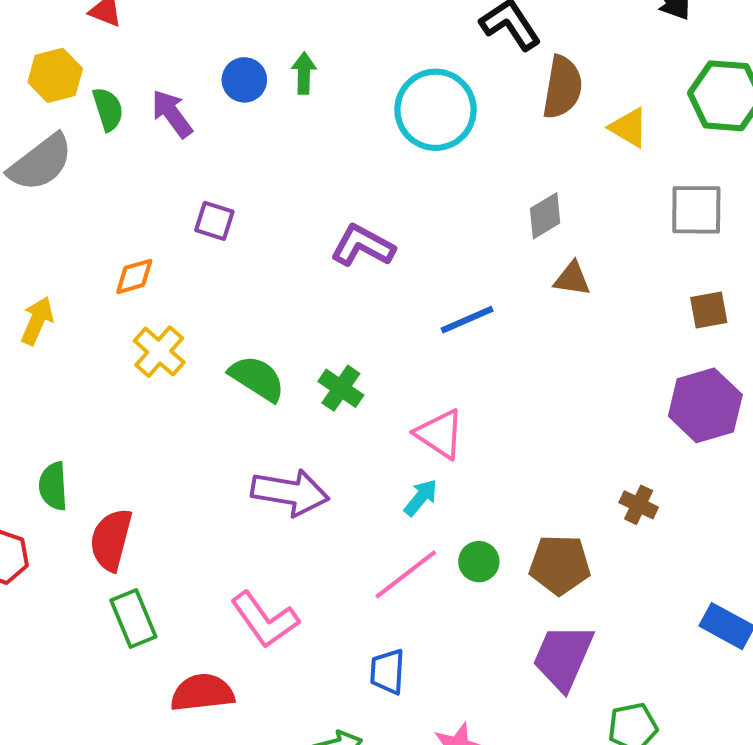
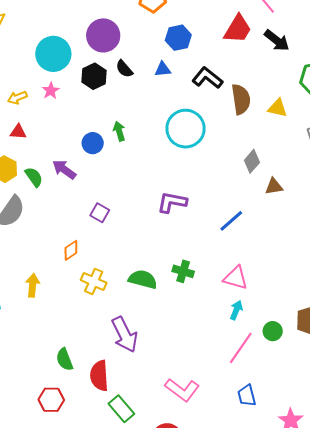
purple square: (214, 221) -> (100, 213), turned 30
purple arrow: (290, 492) -> (125, 335), moved, turned 72

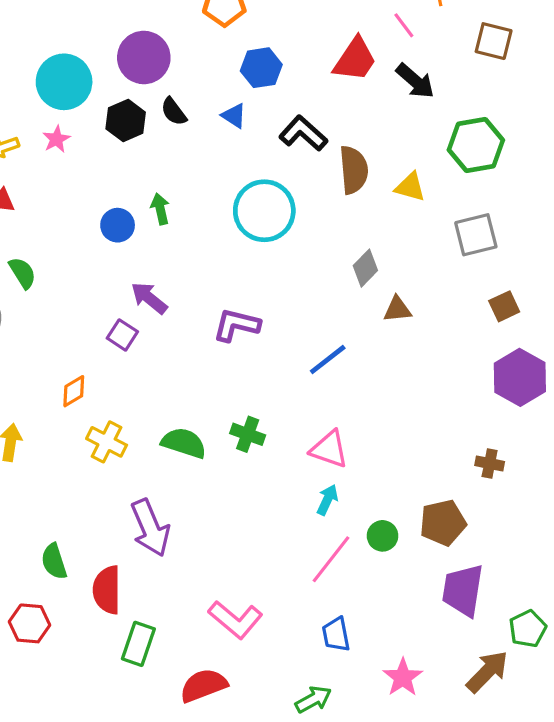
blue triangle: (163, 69) -> (234, 116), turned 36
purple arrow: (64, 170) -> (149, 298), moved
green rectangle: (121, 409) -> (138, 644), turned 56

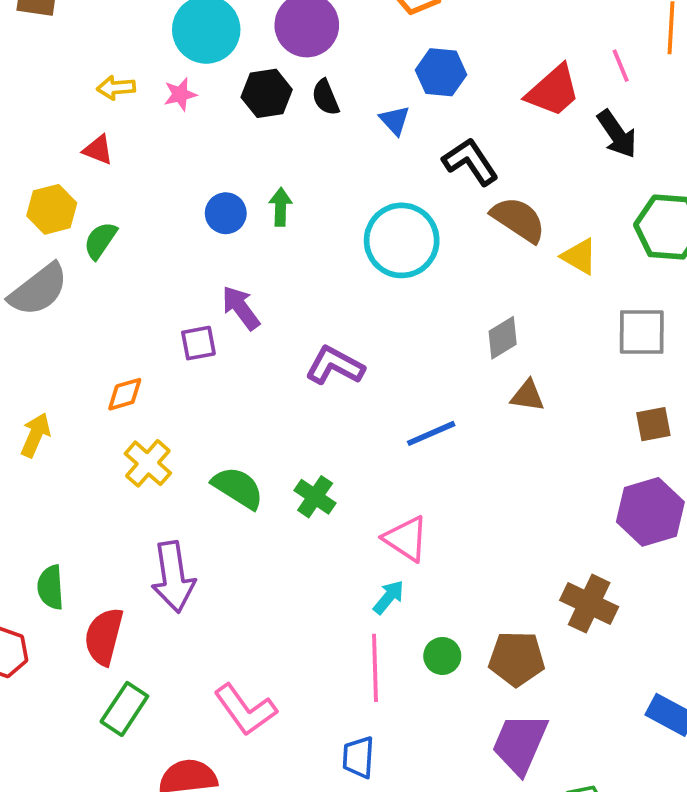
brown semicircle: (354, 170) -> (518, 219), turned -66
green semicircle: (22, 273) -> (100, 240), turned -128
purple square: (122, 335) -> (198, 343), turned 32
brown cross: (490, 463) -> (589, 604), size x1.6
pink line: (331, 559) -> (375, 668), turned -54

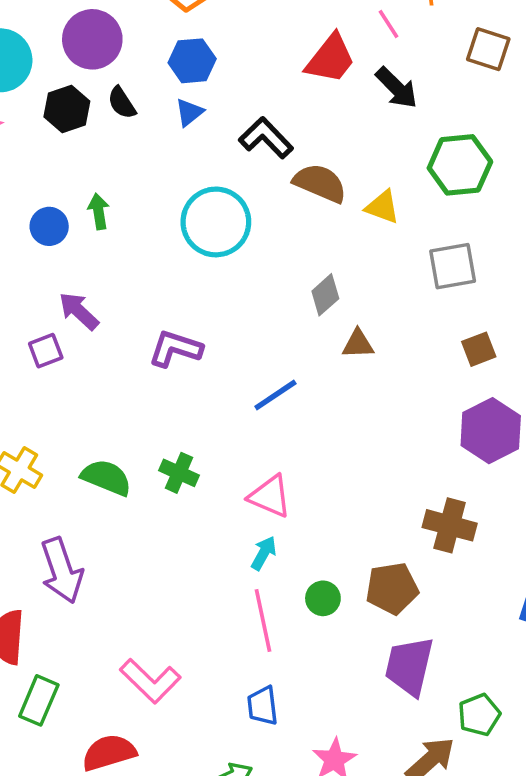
blue hexagon: (441, 72) -> (192, 61), moved
blue triangle: (395, 120) -> (189, 112), turned 44

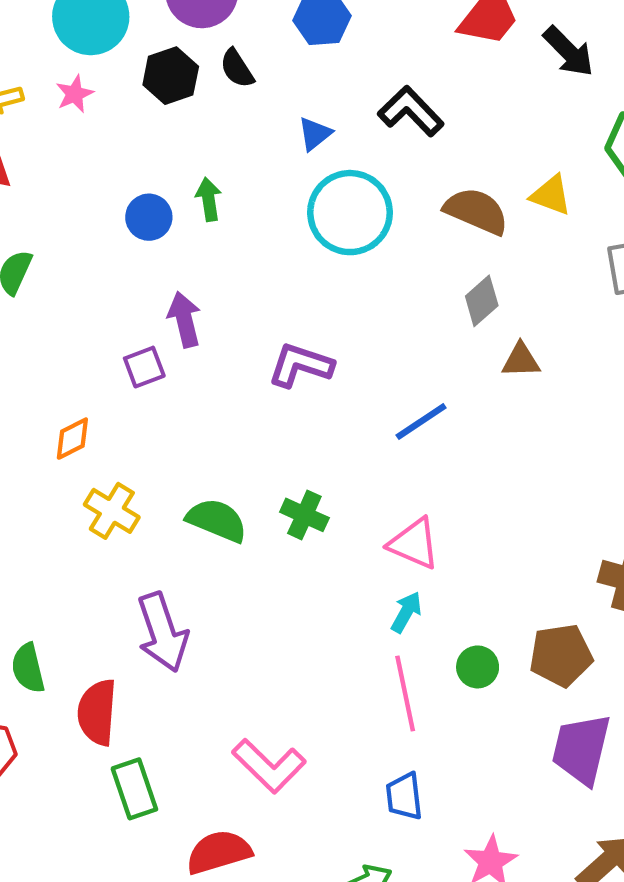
blue triangle: (189, 112) -> (315, 134), moved
brown semicircle: (320, 183) -> (476, 211), moved
purple arrow: (79, 311) -> (184, 319), turned 33
green rectangle: (39, 700) -> (134, 789), turned -42

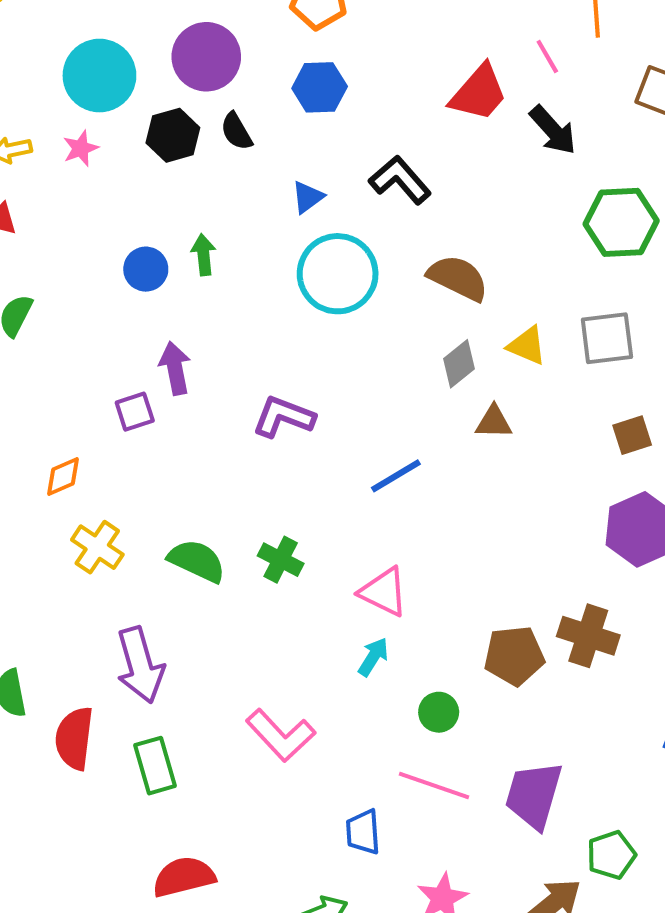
yellow triangle: (551, 195) -> (527, 346), moved
brown pentagon: (561, 655) -> (514, 656), moved
pink line: (405, 694) -> (434, 786), moved, turned -62
pink L-shape: (269, 766) -> (281, 735), moved
green rectangle: (134, 789) -> (155, 766), moved

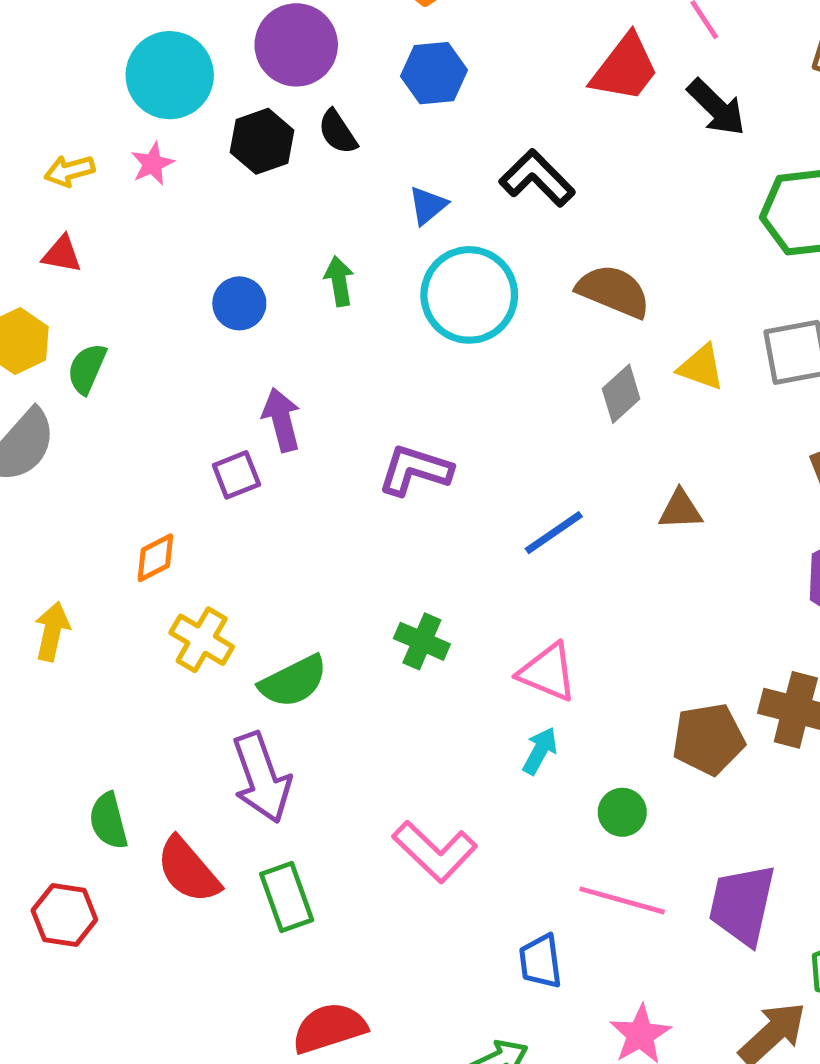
green arrow: (203, 255) -> (339, 281), moved
brown triangle: (494, 422) -> (680, 510), moved
green semicircle: (197, 561) -> (293, 681), moved, turned 132
red semicircle: (74, 738) -> (188, 870), turned -44

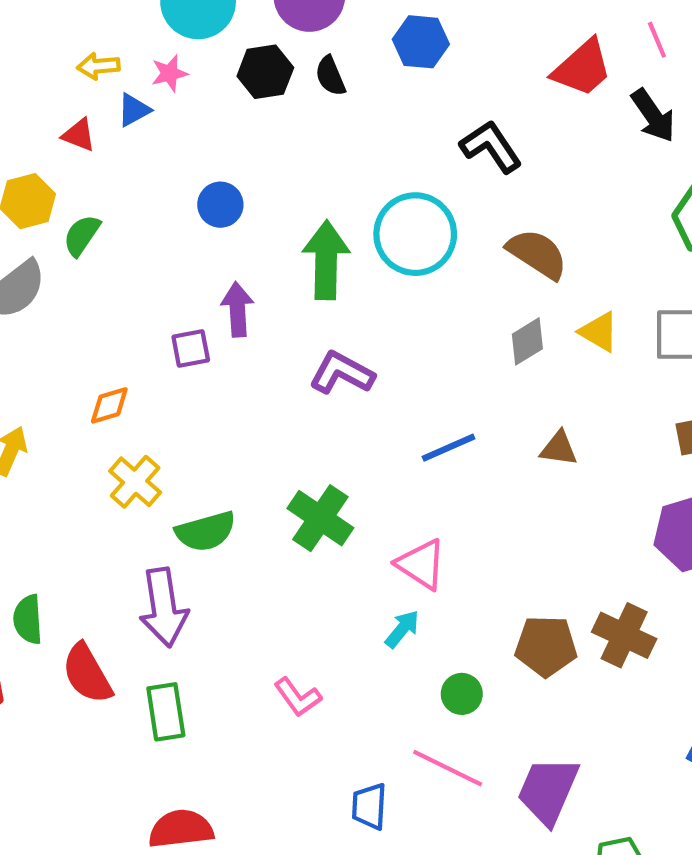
blue triangle: (428, 205) -> (134, 110), moved
green arrow: (339, 281) -> (326, 260), moved, size x1.8
green cross: (422, 641) -> (320, 518), size x1.4
pink L-shape: (435, 851) -> (298, 697), size x0.7

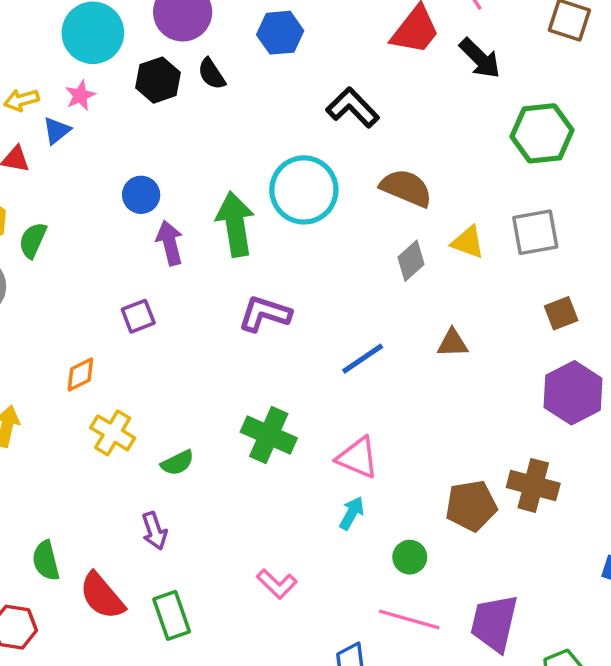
purple arrow: (237, 309) -> (170, 243), moved
green semicircle: (206, 531) -> (177, 463), size x0.7
purple arrow: (164, 607) -> (154, 531), size x0.6

